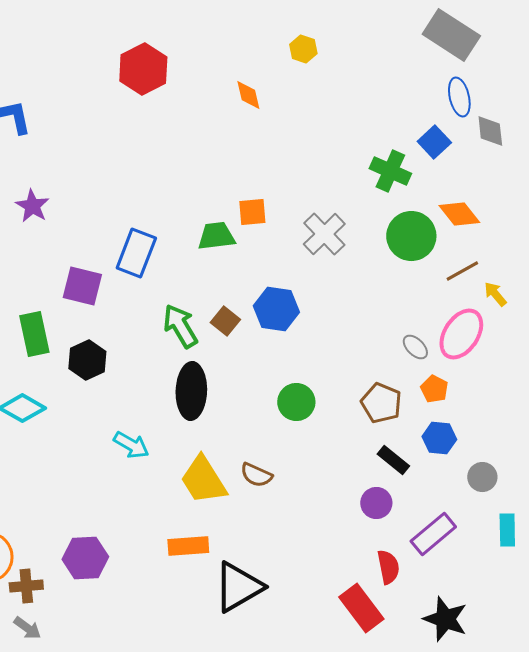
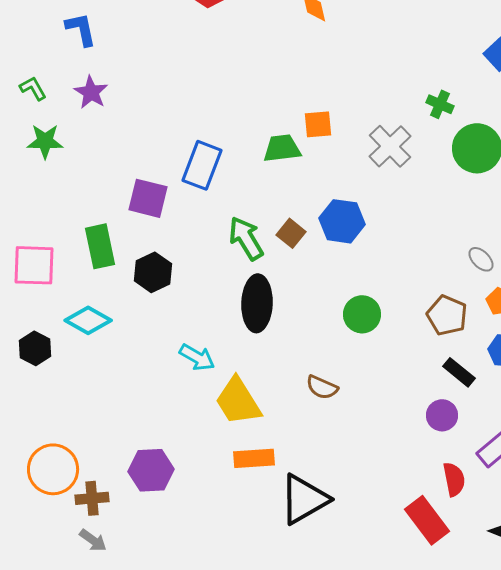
green cross: (390, 171) -> (440, 104), moved, size x0.7
purple star: (32, 206) -> (91, 92), moved
yellow trapezoid: (203, 480) -> (238, 401), moved

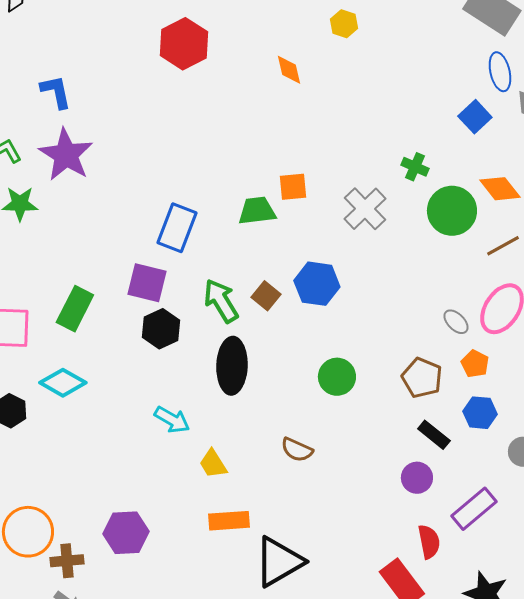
purple star: (91, 92) -> (66, 155), size x1.6
purple square: (148, 198) -> (147, 283), moved
green rectangle: (100, 246) -> (75, 309), turned 39
black hexagon: (153, 272) -> (161, 329), moved
yellow trapezoid: (238, 401) -> (213, 464), size x0.6

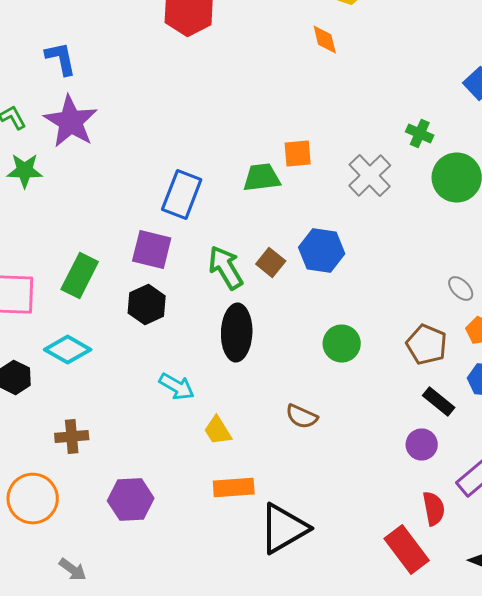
orange diamond: (289, 70) -> (325, 40), moved
black hexagon: (161, 329) -> (147, 304), moved
brown cross: (67, 561) -> (72, 436), moved

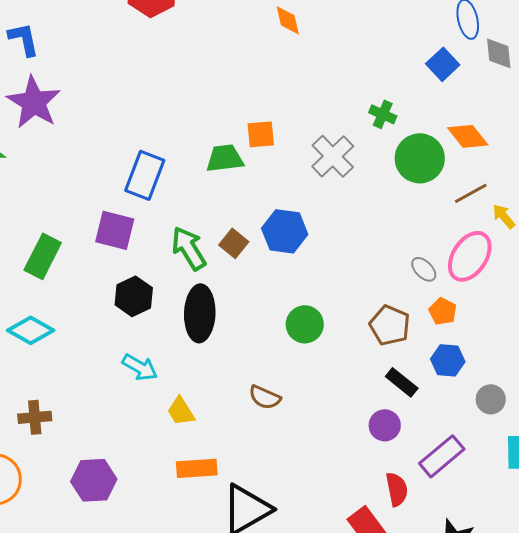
black hexagon: (147, 304) -> (134, 296), moved

